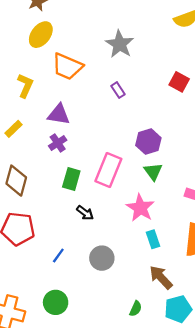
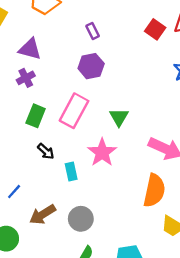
purple hexagon: (148, 142) -> (91, 66), moved
cyan rectangle: (153, 239) -> (71, 171), moved
gray circle: (102, 258) -> (81, 219), moved
brown arrow: (161, 277) -> (43, 214), moved, turned -85

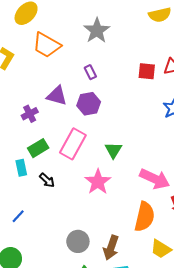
red square: (155, 29) -> (147, 71), turned -30
purple triangle: (30, 49) -> (57, 96), moved
green rectangle: (36, 116) -> (38, 148), turned 36
cyan rectangle: (71, 171) -> (21, 168), moved
brown arrow: (43, 214) -> (111, 248), moved, turned -40

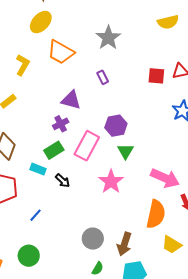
purple hexagon: (89, 104) -> (116, 126), moved
purple cross: (30, 114) -> (61, 124), moved
cyan rectangle: (21, 168) -> (38, 169), turned -56

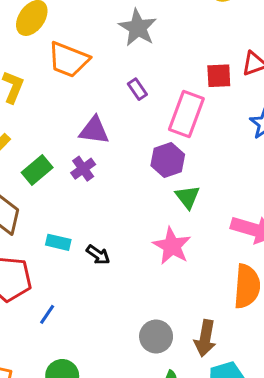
pink rectangle: (87, 146) -> (186, 114), moved
green rectangle: (54, 150) -> (37, 170), moved
blue line: (35, 215) -> (47, 314), moved

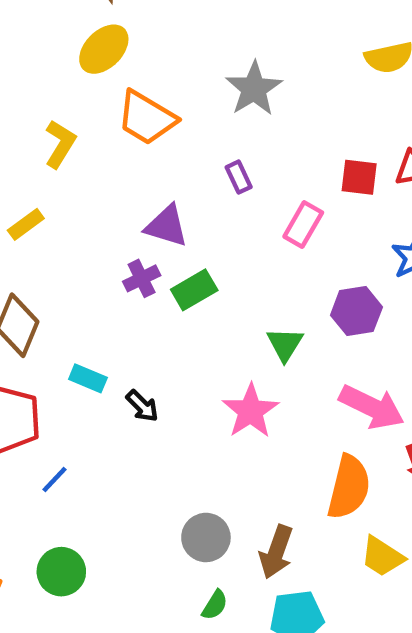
pink rectangle: (186, 114) -> (303, 225), size x0.7
purple hexagon: (168, 160) -> (356, 311), moved
green rectangle: (37, 170) -> (194, 290), moved

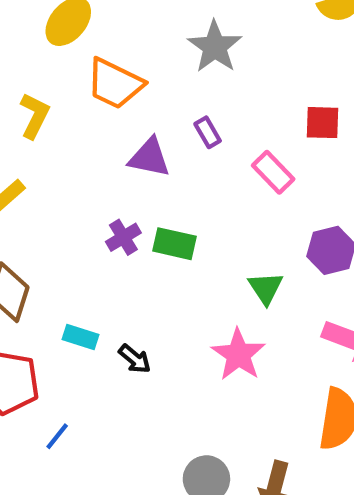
pink rectangle: (303, 225) -> (273, 172), turned -69
purple triangle: (167, 226) -> (149, 158), moved
green rectangle: (194, 290) -> (175, 244), turned 48

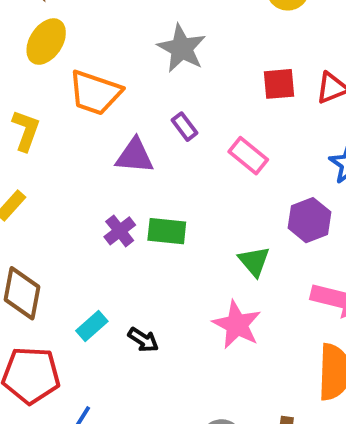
red square: (323, 123) -> (279, 84), moved
cyan rectangle: (81, 337) -> (92, 326), turned -52

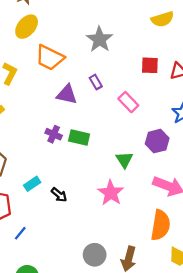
purple cross: (120, 231) -> (54, 134), turned -35

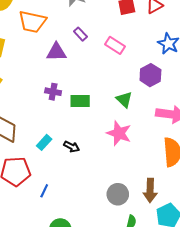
green rectangle: (79, 137) -> (80, 101), moved

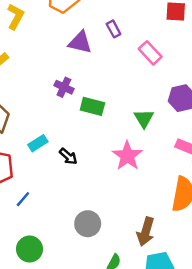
gray circle: (118, 194) -> (88, 224), moved

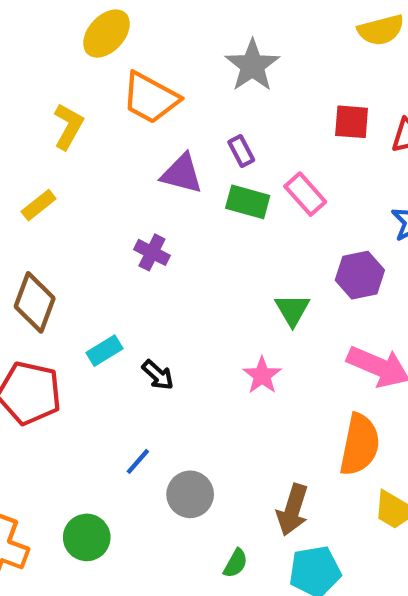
green rectangle: (92, 106) -> (248, 202), moved
pink star: (127, 156) -> (262, 375), size x0.7
blue line: (23, 199) -> (138, 461), moved

